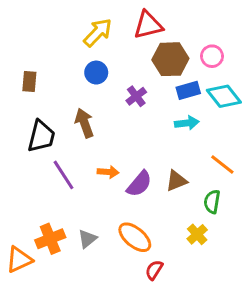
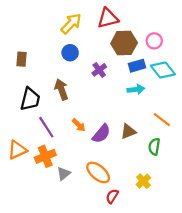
orange arrow: (108, 172) -> (79, 125), turned 40
yellow cross: (197, 234) -> (143, 181), moved
orange cross: (50, 239) -> (45, 156), moved
orange triangle: (19, 260) -> (17, 150), moved

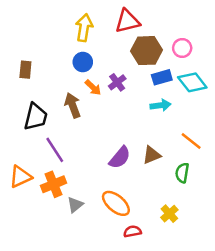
yellow arrow: (71, 24) -> (84, 28), turned -35
orange arrow: (79, 125) -> (93, 87), moved
red semicircle: (112, 196) -> (132, 231), turned 48

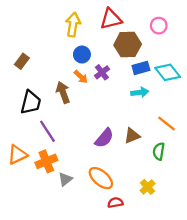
pink circle: (182, 48) -> (159, 26), moved
blue circle: (83, 62) -> (82, 55), moved
brown rectangle: (25, 70) -> (22, 61), turned 32

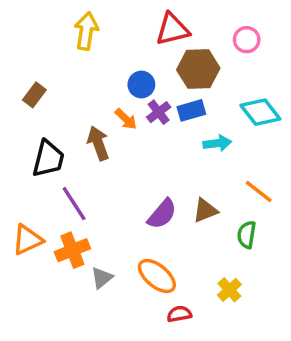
yellow arrow: (73, 24) -> (86, 31), moved
blue circle: (82, 55) -> (141, 85), moved
blue rectangle: (141, 68) -> (191, 110), moved

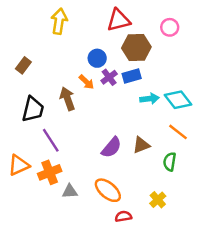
cyan diamond: (260, 112) -> (178, 100), moved
gray triangle: (102, 278) -> (70, 191), turned 35

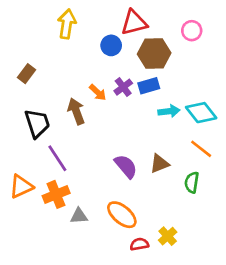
blue circle: (97, 58) -> (111, 45), moved
black trapezoid: (33, 109) -> (37, 123), turned -32
purple semicircle: (111, 147) -> (126, 166), turned -80
yellow cross: (158, 200) -> (168, 236), moved

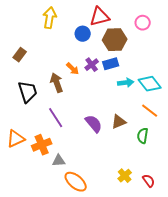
purple line: (57, 158) -> (56, 118), moved
orange ellipse: (122, 215) -> (76, 182), moved
red semicircle: (139, 244) -> (149, 181), moved, turned 64

